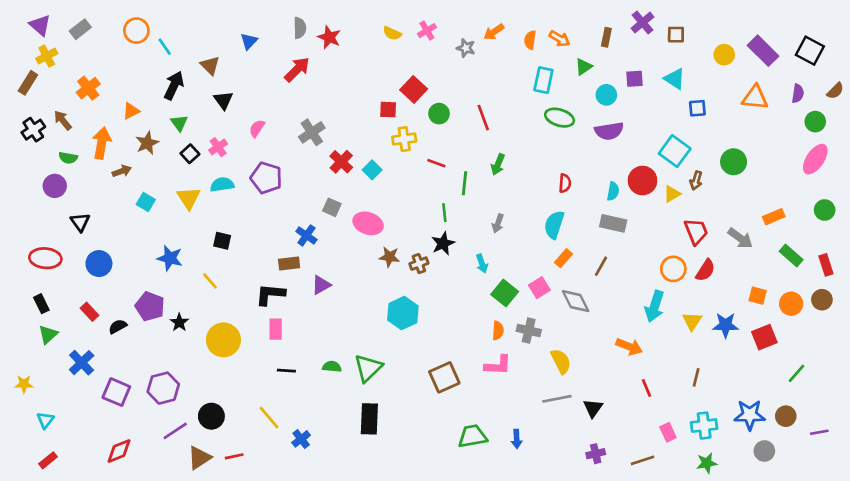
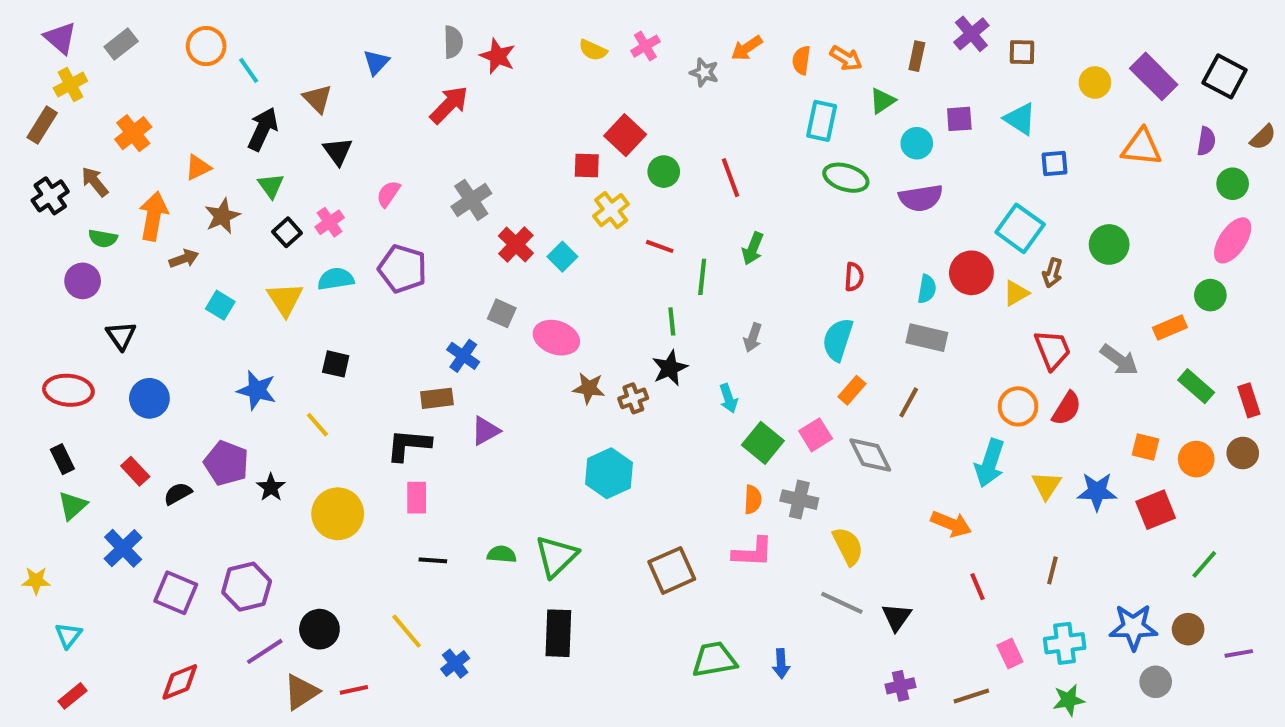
yellow cross: (404, 139) -> (611, 210), turned -30
green circle: (825, 210) -> (1210, 295), moved
gray line: (557, 399) -> (842, 603), turned 36

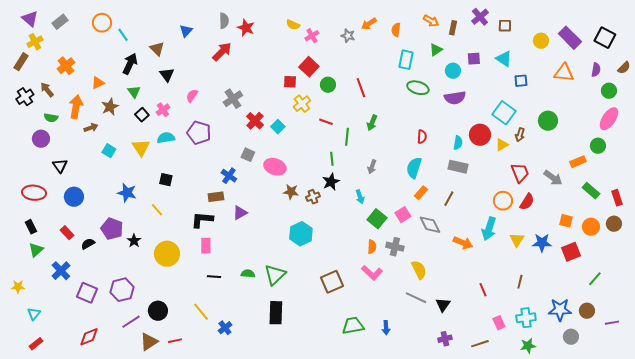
pink cross: (645, 46) -> (312, 36), moved
orange arrow: (846, 58) -> (431, 21), moved
orange arrow: (951, 524) -> (463, 243), moved
pink L-shape: (753, 552) -> (372, 273), turned 40

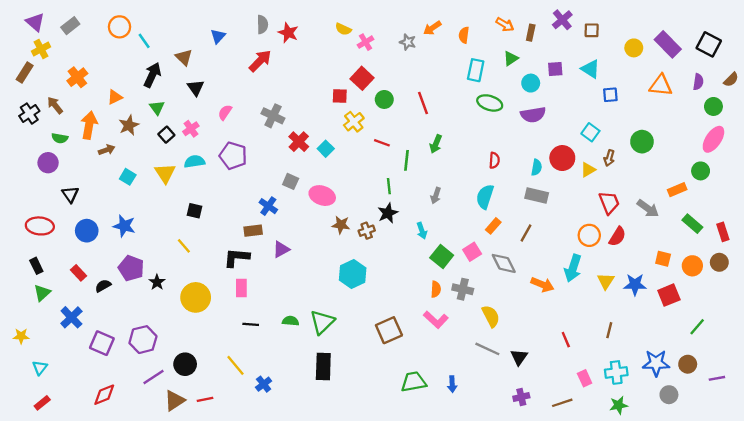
gray cross: (233, 99) -> (273, 116), turned -30
cyan square: (504, 113) -> (590, 132), size x0.7
blue star: (127, 193) -> (124, 226), moved

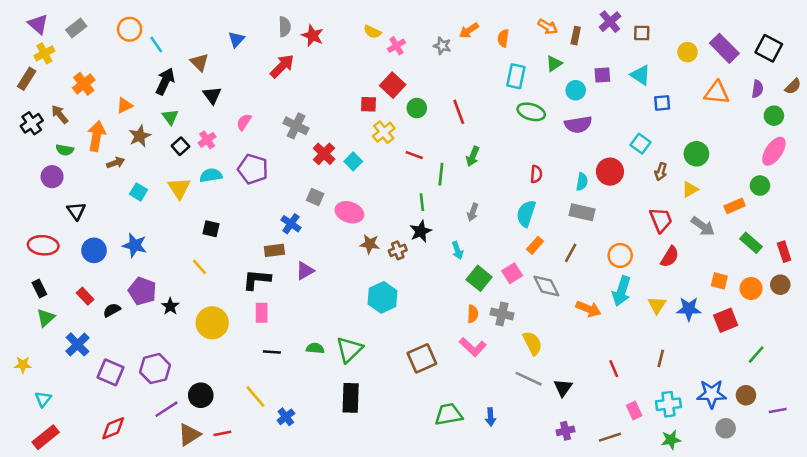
yellow triangle: (588, 170) -> (690, 189), moved
orange circle: (589, 235) -> (620, 255), moved
red rectangle: (42, 403) -> (46, 437), size x1.5

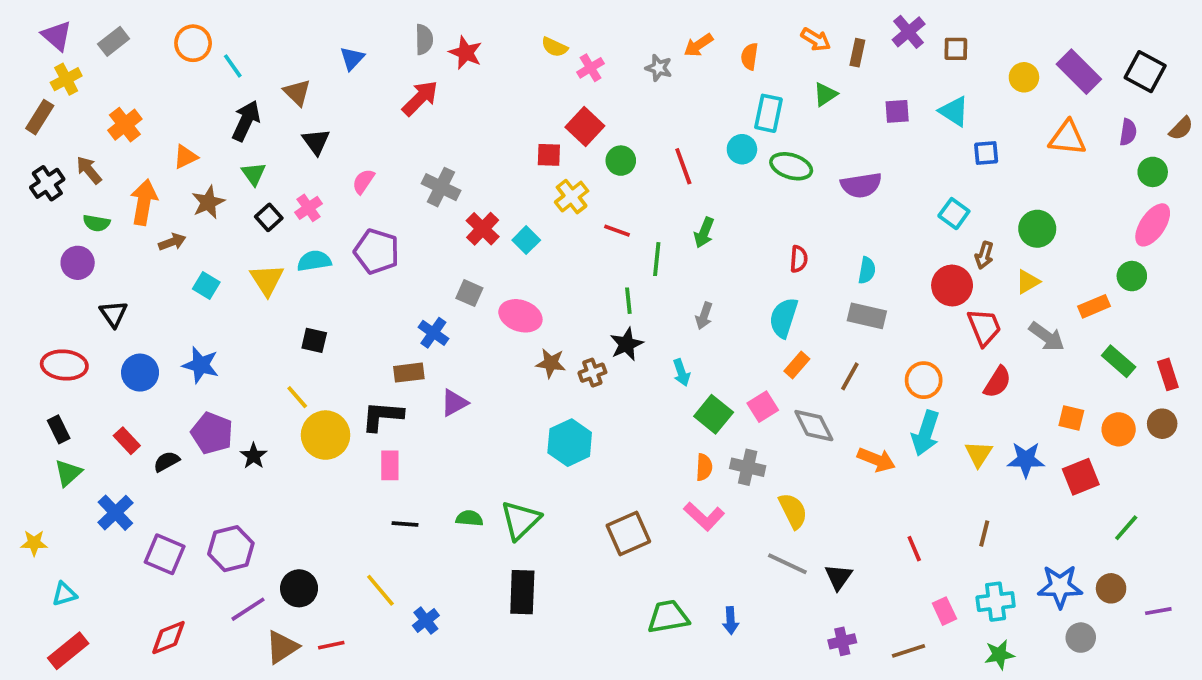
cyan circle: (576, 90) -> (742, 149), moved
red circle: (610, 172) -> (952, 286), moved
yellow circle: (212, 323) -> (326, 435), moved
cyan triangle: (43, 399) -> (64, 594), turned 36

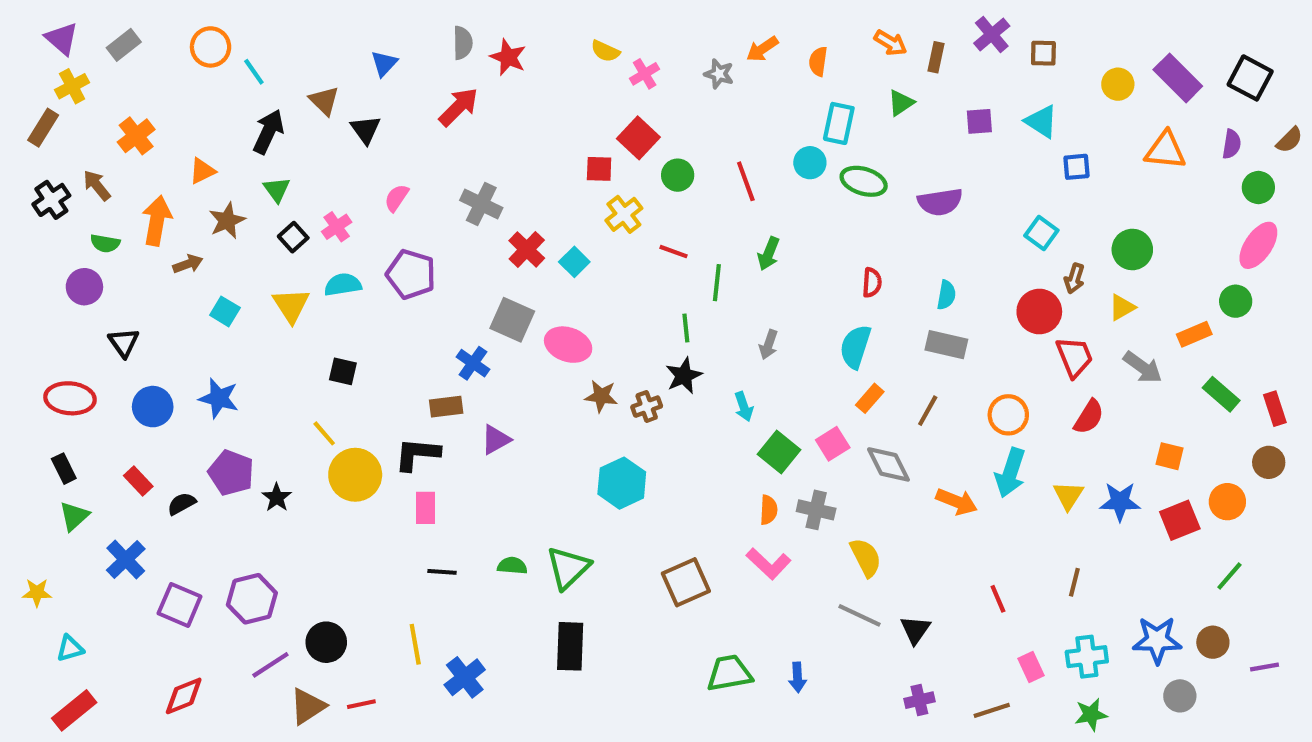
black triangle: (316, 142) -> (366, 130), moved
gray square: (469, 293) -> (512, 320), size x1.5
orange circle: (1119, 429) -> (1227, 502), moved
yellow line: (380, 590) -> (415, 644), turned 30
blue cross: (426, 621) -> (465, 677), size x1.4

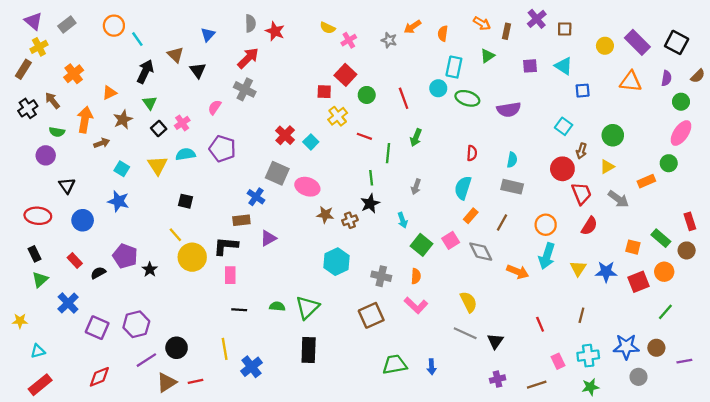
gray cross: (481, 204) -> (245, 89), moved
green rectangle: (1221, 394) -> (661, 238), moved
blue star: (219, 398) -> (118, 201), moved
gray cross: (816, 510) -> (381, 276), moved

